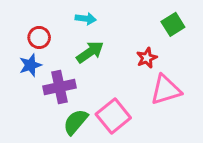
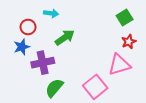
cyan arrow: (86, 19) -> (51, 13), moved
red star: (147, 58) -> (129, 42), moved
pink square: (113, 116) -> (95, 87), moved

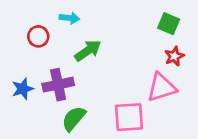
green square: (125, 18) -> (169, 24), turned -35
blue star: (22, 47) -> (23, 89), moved
pink square: (95, 87) -> (129, 117), turned 35

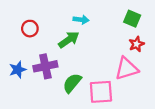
cyan arrow: (69, 18) -> (81, 20), moved
green semicircle: (74, 119) -> (72, 83), moved

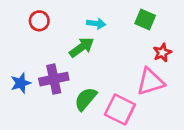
green square: (132, 19) -> (145, 20), moved
red circle: (30, 29) -> (39, 21), moved
pink square: (101, 92) -> (120, 110), turned 30

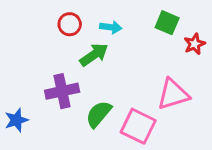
red circle: (39, 21) -> (70, 24), moved
red star: (162, 53) -> (195, 44), moved
blue star: (21, 83) -> (16, 120), moved

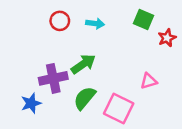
green arrow: (94, 55) -> (83, 64), moved
pink triangle: (173, 94) -> (149, 81), size x0.6
blue star: (16, 120) -> (31, 103), moved

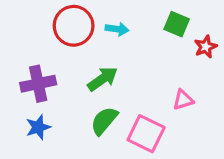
red circle: (60, 21) -> (74, 26), size x1.6
purple cross: (53, 78) -> (38, 84), moved

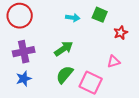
green square: (177, 24) -> (100, 15), moved
red circle: (74, 26) -> (20, 16), moved
red star: (206, 47) -> (121, 33), moved

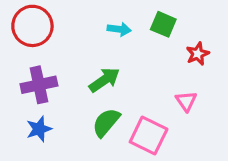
pink triangle: (114, 62) -> (186, 101), turned -48

